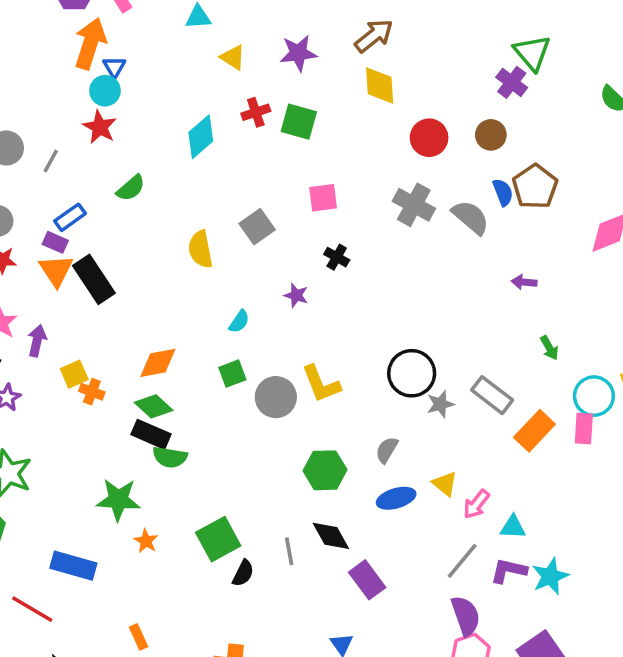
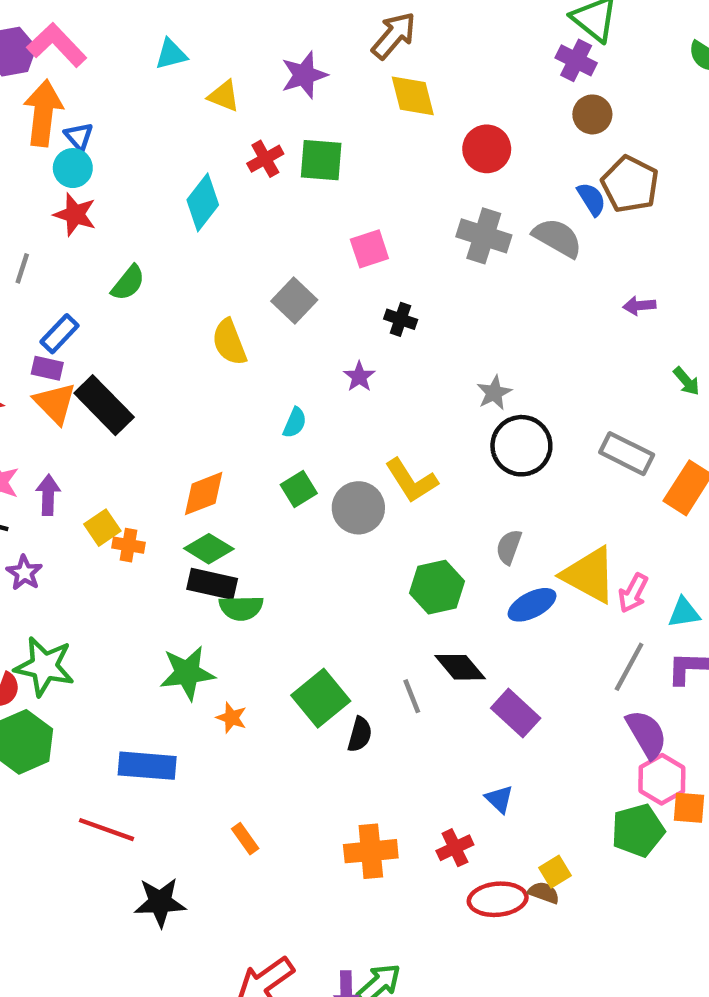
brown circle: (491, 135) -> (592, 114), moved
purple star: (296, 295) -> (359, 377), turned 30
gray star: (440, 404) -> (494, 393), moved
yellow triangle: (445, 484) -> (589, 575), size x1.8

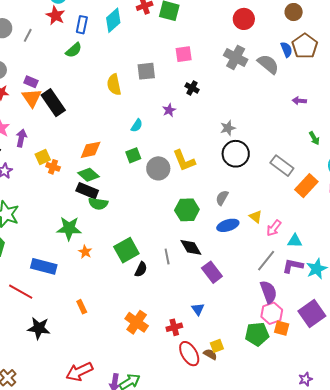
gray square: (294, 300) -> (146, 71), turned 30
blue rectangle: (60, 334) -> (82, 25), moved, turned -42
yellow triangle: (589, 575) -> (256, 217), size x0.5
orange cross: (371, 851) -> (137, 322), turned 30
red ellipse: (498, 899) -> (189, 354), turned 55

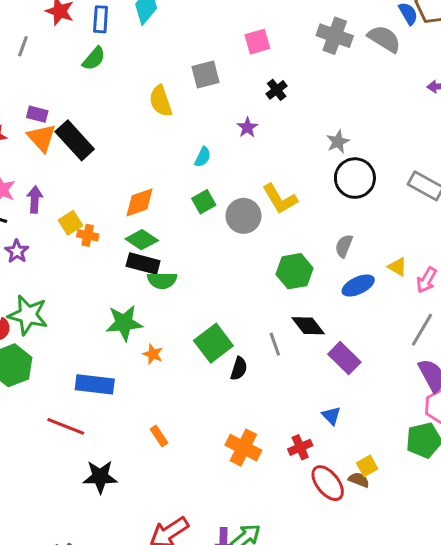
black cross: (192, 88) -> (277, 90), turned 32

